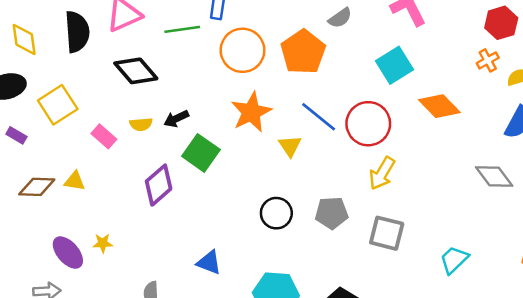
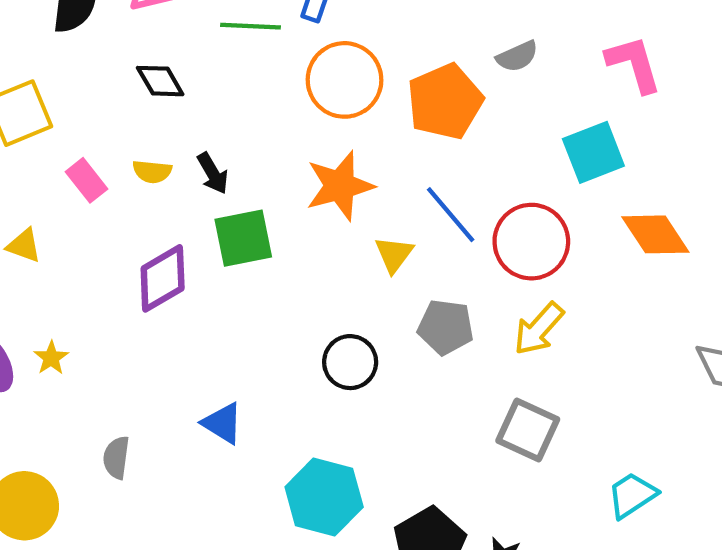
black diamond: (136, 71) -> (160, 81), size x0.7
black arrow: (176, 119) -> (213, 173), turned -105
green square: (201, 153) -> (243, 238), turned 33
gray pentagon: (332, 213) -> (446, 327), moved
yellow star: (103, 243) -> (51, 358), turned 30

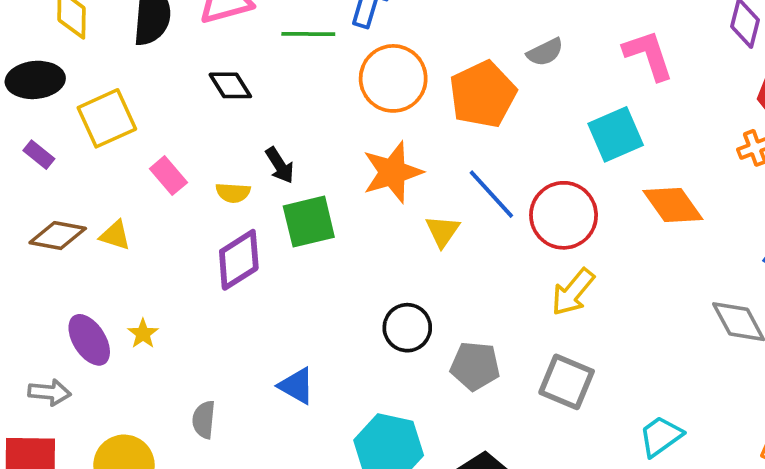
yellow semicircle: (152, 172) -> (233, 193), moved
gray pentagon: (446, 327) -> (475, 366), moved

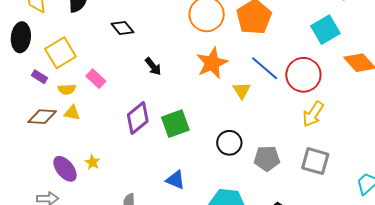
black ellipse: (35, 80) -> (21, 37), turned -72
purple rectangle: (39, 155) -> (40, 77), moved
yellow semicircle: (233, 193) -> (67, 89), moved
green square: (309, 222) -> (175, 124), moved

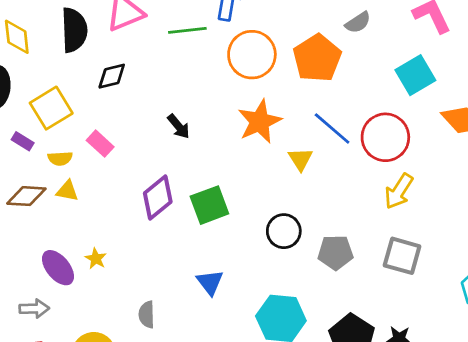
black diamond: (122, 28) -> (112, 76), moved, turned -65
blue triangle: (175, 180) -> (210, 282), turned 30

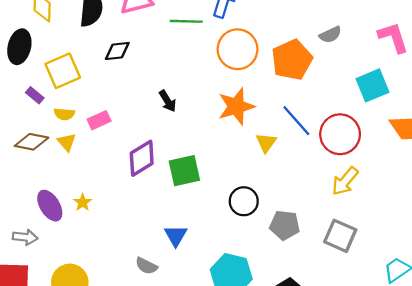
pink rectangle: (100, 144) -> (99, 120), moved, turned -75
yellow triangle: (67, 191) -> (67, 142), turned 30
gray semicircle: (147, 315) -> (146, 266), moved, turned -70

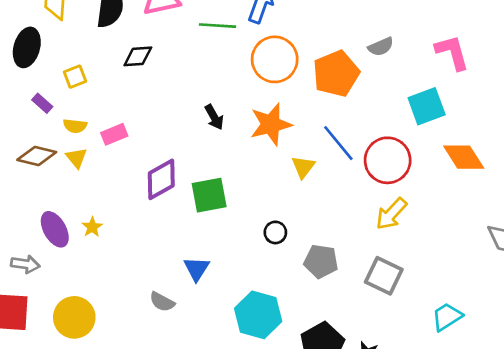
yellow square: (63, 71) -> (75, 77), size x0.6
black arrow: (168, 101) -> (214, 117), moved
black circle: (244, 201) -> (275, 232), size x0.7

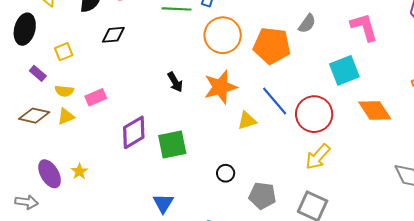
gray semicircle: (381, 47) -> (307, 24), turned -30
orange pentagon: (336, 74) -> (272, 46), turned 30
yellow triangle: (76, 158) -> (66, 117), turned 48
yellow triangle: (303, 167) -> (247, 120), turned 36

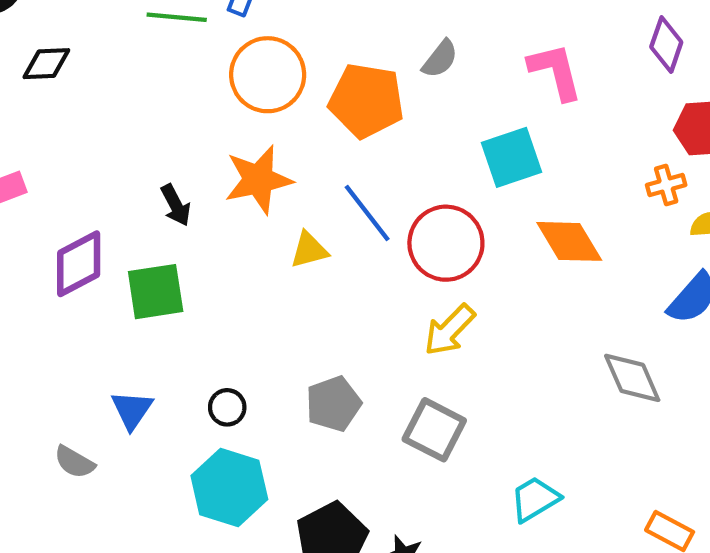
black arrow: (175, 82) -> (176, 205), moved
black circle: (226, 173) -> (227, 407), moved
gray pentagon: (262, 196) -> (333, 404), turned -30

